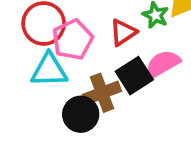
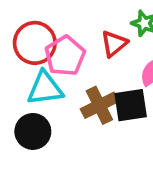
black square: (134, 76) -> (131, 105), moved, turned 30
black circle: (81, 114) -> (33, 131), moved

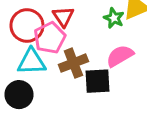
red triangle: (114, 44) -> (63, 17), moved, turned -30
brown cross: (99, 105) -> (73, 63), moved

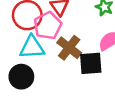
brown cross: (73, 63) -> (69, 48), turned -30

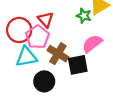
black circle: (21, 77) -> (44, 81), moved

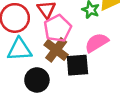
pink pentagon: (38, 37) -> (58, 28), moved

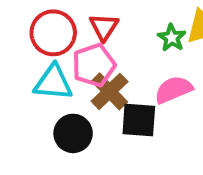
pink pentagon: (58, 28) -> (94, 65), moved

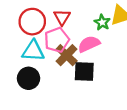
pink semicircle: (173, 90) -> (89, 44), moved
black circle: (73, 133) -> (28, 78), moved

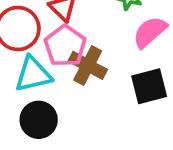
pink semicircle: (89, 44) -> (150, 32), moved
black square: (84, 71) -> (149, 86), moved

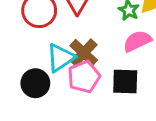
pink pentagon: (65, 46) -> (84, 77), moved
cyan triangle: (33, 74) -> (61, 58), moved, turned -36

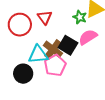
cyan triangle: (61, 58) -> (38, 54), turned 35
black square: (125, 81) -> (68, 45), moved, turned 36

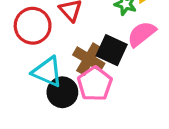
cyan triangle: (38, 54) -> (47, 72), moved, turned 35
black circle: (23, 74) -> (62, 92), moved

